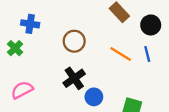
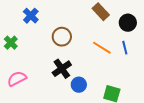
blue cross: (30, 24) -> (31, 16), moved, turned 35

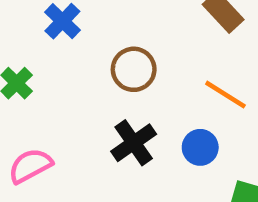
blue circle: (79, 85) -> (200, 147), moved

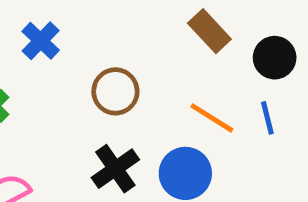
blue circle: (200, 147) -> (185, 173), size x1.4

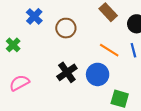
brown circle: (115, 91) -> (66, 28), moved

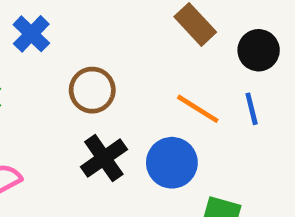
brown circle: (66, 28) -> (92, 90), moved

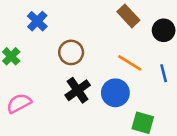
blue line: (252, 109) -> (164, 73), moved

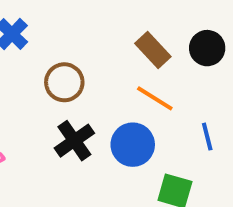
brown rectangle: (128, 16) -> (153, 50), moved
blue line: (164, 73) -> (207, 137), moved

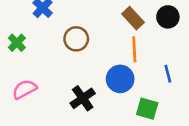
orange line: (155, 98) -> (134, 49), turned 55
black cross: (74, 141) -> (83, 98), moved

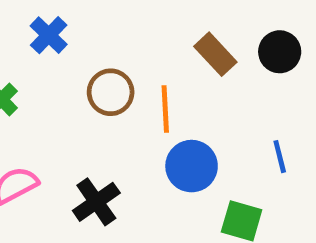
orange line: (134, 49) -> (165, 109), moved
black cross: (83, 98) -> (96, 202), moved

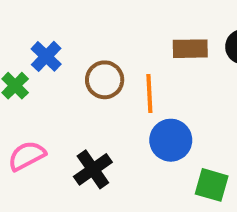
blue cross: (49, 35) -> (46, 56), moved
brown rectangle: (215, 54) -> (190, 49), turned -48

